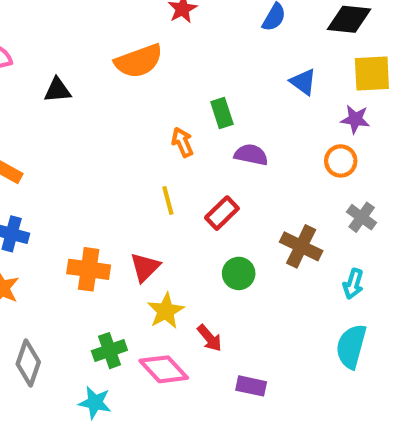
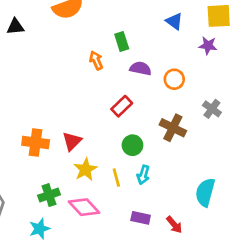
orange circle: (341, 161) -> (174, 79), moved
yellow line: (168, 201) -> (116, 178), moved
cyan arrow: (353, 284) -> (143, 175), moved
red arrow: (209, 338) -> (174, 225), moved
cyan star: (95, 403) -> (40, 229), turned -30

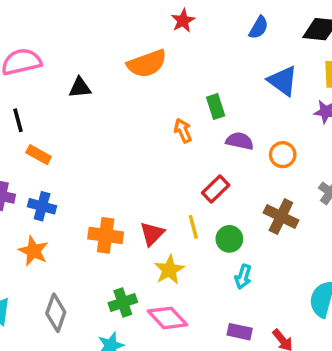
blue triangle: (174, 21) -> (283, 81), size x1.4
yellow line: (116, 178) -> (193, 227), moved

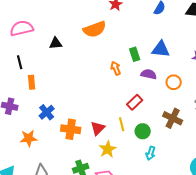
blue triangle: (283, 81) -> (161, 49), moved, turned -30
orange rectangle: (39, 155) -> (32, 82), turned 56
blue cross: (42, 206) -> (47, 112), moved, turned 35
orange star: (33, 251) -> (29, 138), turned -30

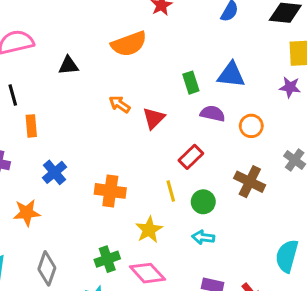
orange arrow: (116, 68) -> (120, 104), moved, turned -32
red triangle: (98, 128) -> (154, 118), moved
orange cross: (71, 129) -> (110, 191), moved
cyan arrow: (151, 153) -> (203, 237), moved, turned 80

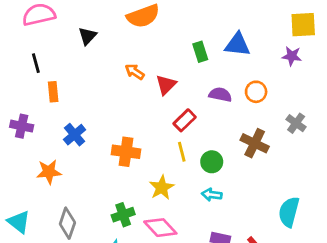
black triangle: (68, 66) -> (87, 36), turned -42
purple semicircle: (213, 114) -> (220, 95), moved
red rectangle: (191, 157) -> (185, 120), moved

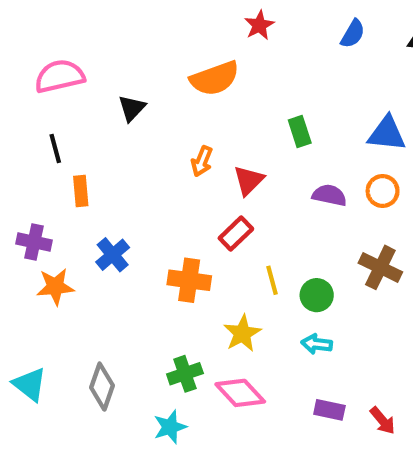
blue triangle: (237, 45) -> (387, 134), moved
orange arrow: (135, 72) -> (202, 161), turned -102
red rectangle: (185, 120) -> (236, 233), moved
orange star: (49, 172) -> (55, 287), moved

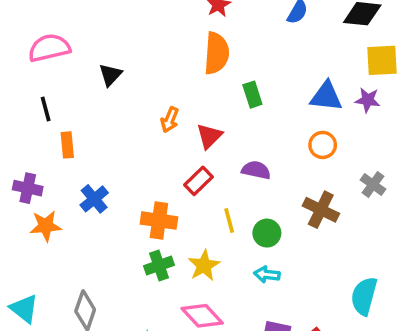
orange semicircle: (215, 78) -> (217, 53), moved, turned -66
purple semicircle: (329, 195) -> (256, 170), moved
green cross: (185, 374) -> (159, 265), moved

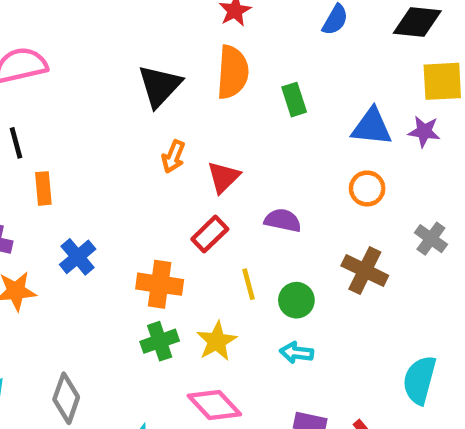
black triangle: (110, 75) -> (160, 86), moved, size x1.5
green rectangle: (252, 95) -> (294, 100), moved

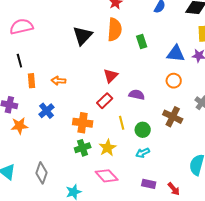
orange arrow: (173, 157) -> (58, 81), moved, turned 72
cyan arrow: (296, 353) -> (143, 153), turned -32

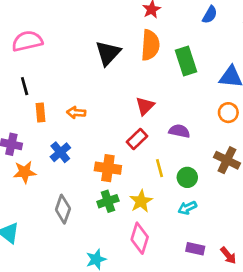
green rectangle: (142, 42) -> (186, 61), size x1.5
gray diamond: (41, 173) -> (63, 209), moved
pink diamond: (107, 176) -> (140, 238), turned 60

